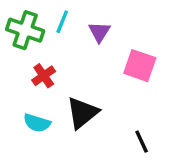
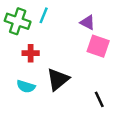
purple triangle: (99, 32) -> (87, 22), moved, turned -35
red cross: (44, 76) -> (31, 53), turned 35

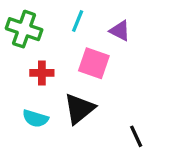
cyan line: (44, 15) -> (78, 21), moved
pink square: (98, 46) -> (94, 63), moved

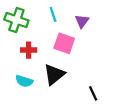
cyan line: (78, 21) -> (53, 14), turned -40
purple triangle: (120, 31) -> (82, 21), turned 40

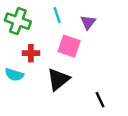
cyan semicircle: (24, 81) -> (14, 75), moved

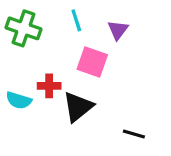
red cross: (31, 53) -> (49, 86), moved
black line: (100, 100) -> (134, 134), turned -49

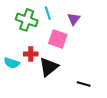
green cross: (23, 28) -> (27, 20), moved

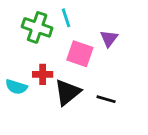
purple triangle: (74, 19) -> (109, 38), moved
black line: (84, 84) -> (106, 99), moved

